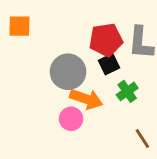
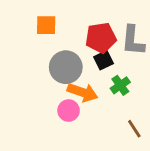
orange square: (19, 26) -> (46, 25), moved

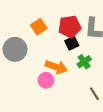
orange square: (46, 25) -> (39, 27), moved, turned -35
gray circle: (66, 67) -> (15, 49), moved

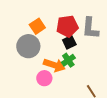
gray circle: (15, 49) -> (28, 46), moved
green cross: (84, 62) -> (68, 60), moved

